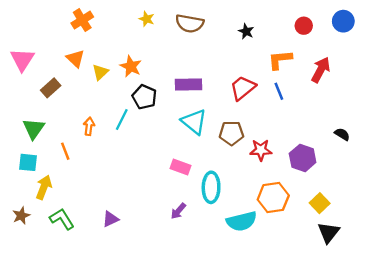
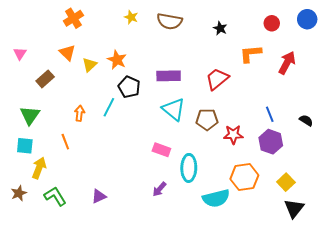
pink triangle: (22, 60) -> (20, 54), size x0.6
blue line: (279, 91) -> (270, 114), moved
orange line: (65, 151) -> (65, 142), moved

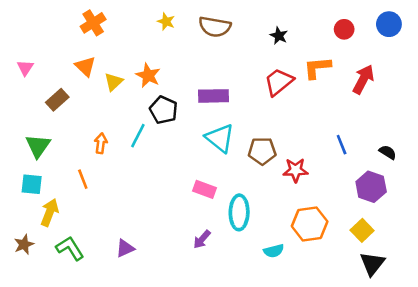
red trapezoid: (217, 79) -> (279, 82), moved
purple hexagon: (271, 142) -> (371, 187), moved
cyan semicircle: (216, 198) -> (274, 251), size x0.6

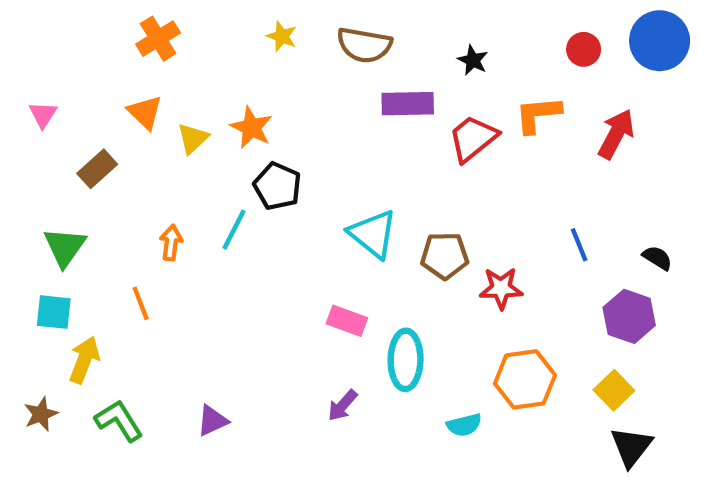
blue circle: (389, 24) -> (660, 41), size x1.4
purple rectangle: (213, 96) -> (408, 104), moved

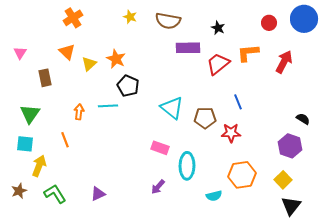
brown rectangle: (97, 169) -> (45, 78), turned -60
cyan line: (234, 230) -> (108, 106), turned 60
blue line: (579, 245) -> (238, 102), moved

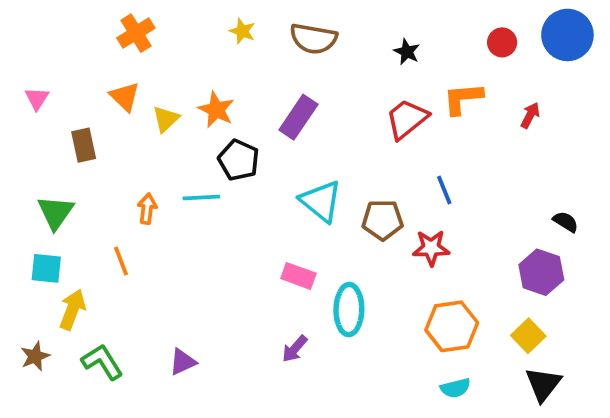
purple rectangle: (188, 48) -> (298, 117), moved, turned -55
red arrow: (284, 62) -> (530, 115), size x0.6
cyan semicircle: (214, 196) -> (455, 388), moved

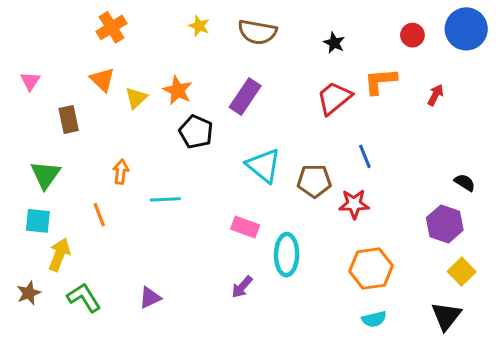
cyan line: (201, 197) -> (165, 199), moved
yellow square: (528, 336) -> (462, 272), moved

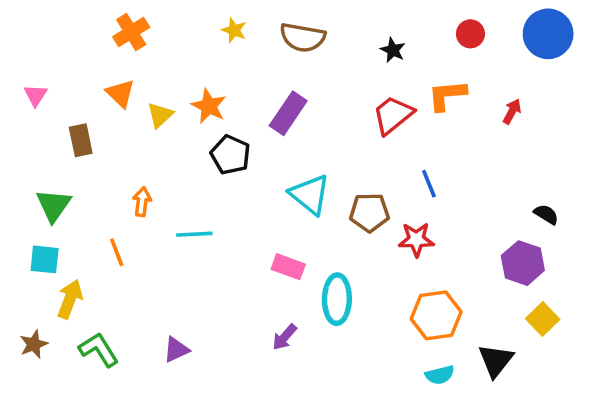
red circle: (412, 35) -> (470, 34), moved
black triangle: (446, 316) -> (496, 360), moved

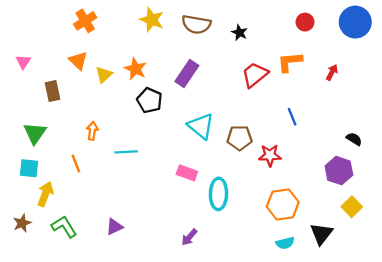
yellow star: (234, 30) -> (152, 20), size x1.5
black star: (393, 50) -> (240, 33), moved
blue line: (429, 184) -> (292, 117), moved
purple arrow: (285, 337) -> (189, 237), moved

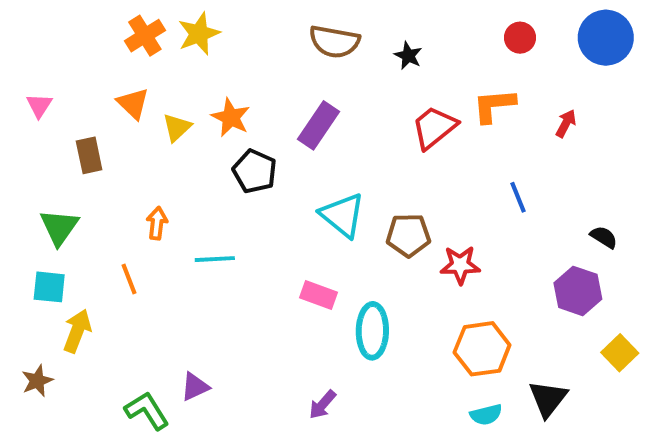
yellow star: (152, 20) -> (199, 34), moved, turned 30
blue line: (292, 117) -> (518, 197), moved
yellow square: (352, 207) -> (620, 353), moved
green L-shape: (64, 227) -> (147, 411), moved

